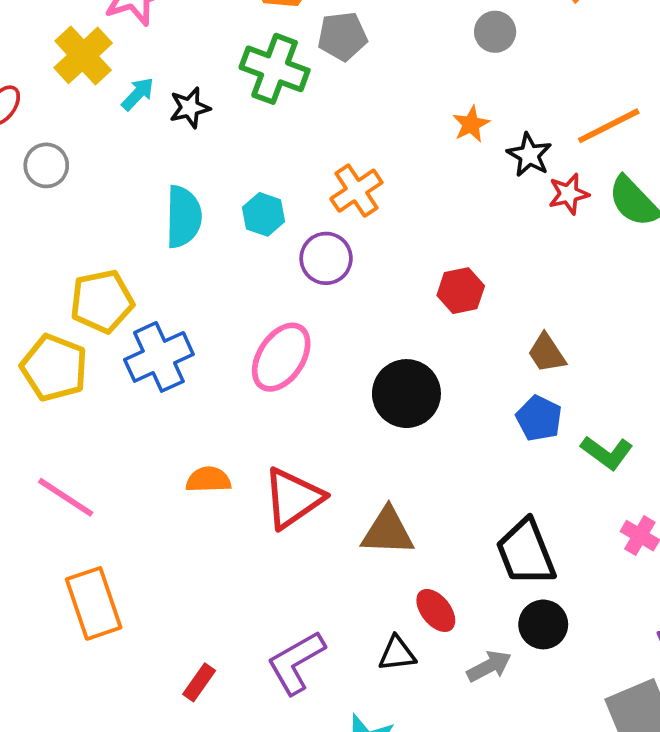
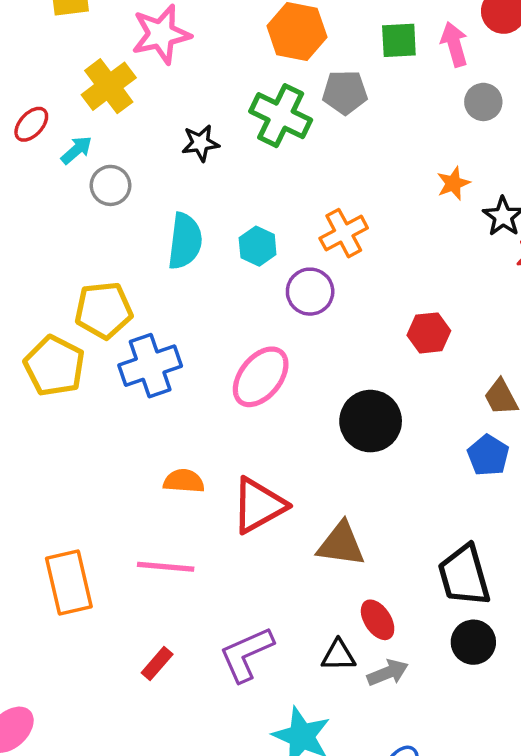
cyan arrow: (138, 94) -> (76, 150), moved
gray circle: (46, 165) -> (111, 185), moved
pink line: (66, 497) -> (166, 567), moved, turned -34
gray arrow: (489, 666) -> (388, 673), moved

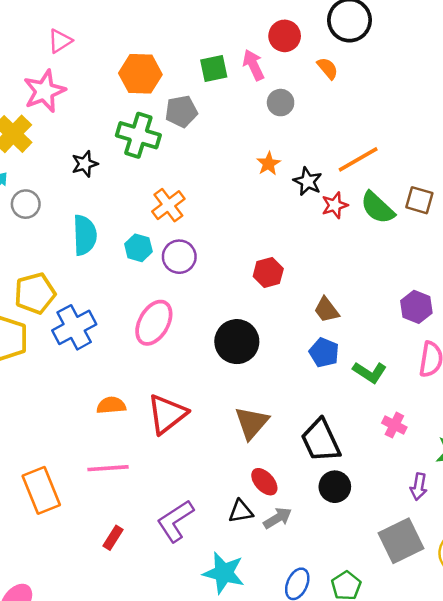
orange cross: (344, 233) -> (168, 205), moved
cyan hexagon: (258, 246) -> (138, 248), moved
brown triangle: (341, 544) -> (252, 423), moved, turned -48

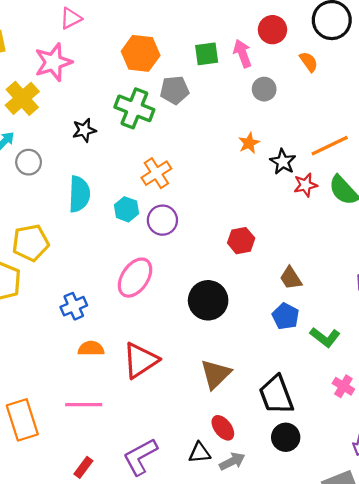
blue cross: (74, 327) -> (74, 306), moved, size x0.7

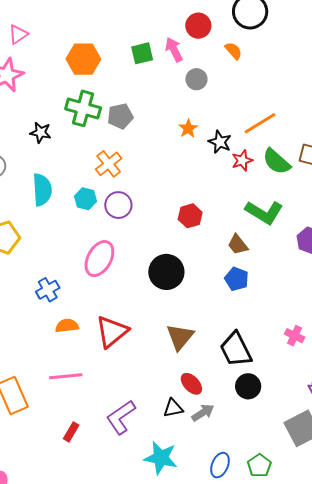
gray pentagon: (175, 90) -> (120, 116), moved
black star: (84, 130) -> (41, 132), turned 30
green L-shape: (325, 337) -> (264, 212), moved, size x1.4

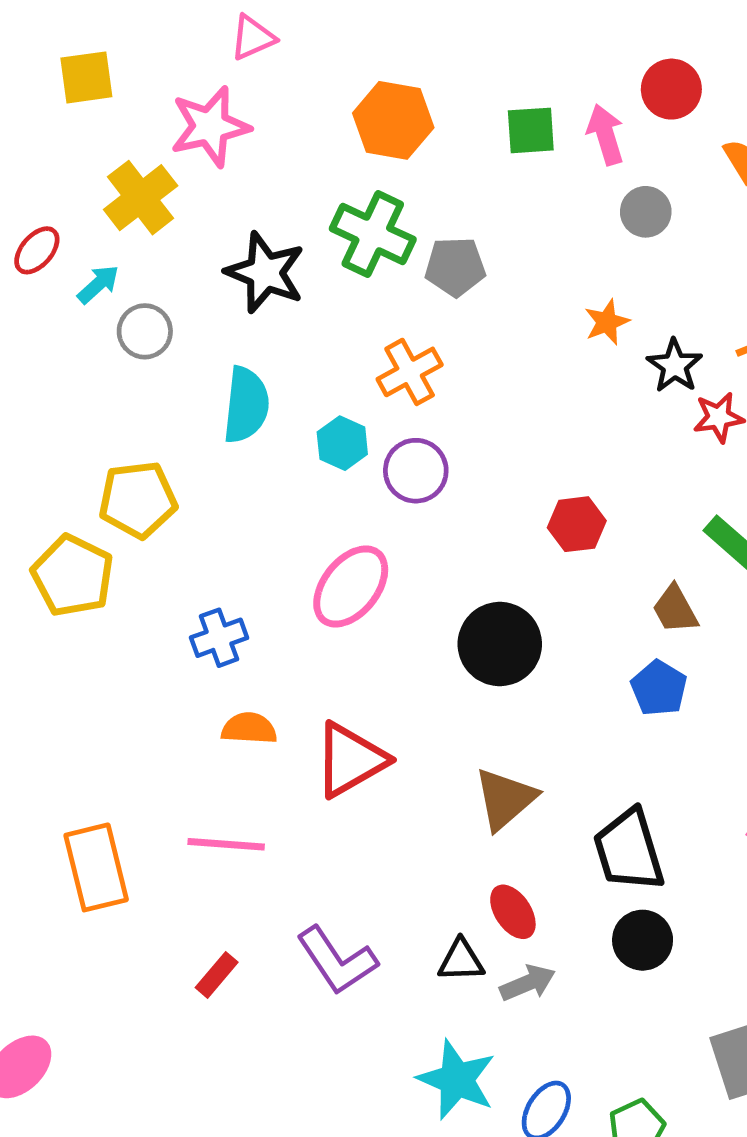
black star: (41, 132) -> (265, 273), size x1.6
purple L-shape: (121, 417) -> (337, 961), turned -99
cyan star: (161, 458) -> (457, 1080), moved

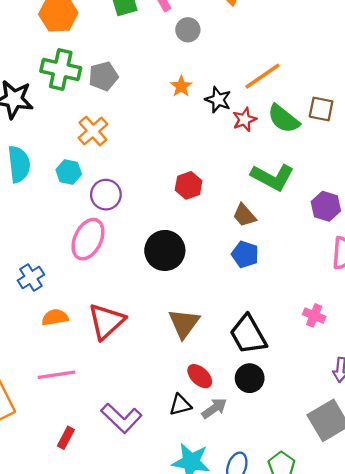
purple circle: (416, 471) -> (106, 195), moved
black circle: (643, 940) -> (250, 378), moved

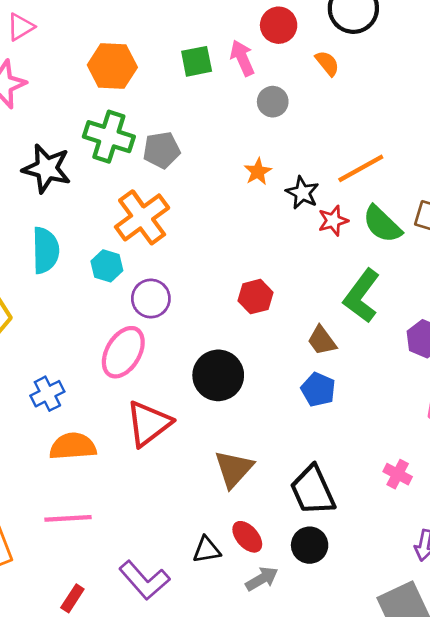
orange cross: (93, 131) -> (142, 217), size x1.4
green L-shape: (273, 177) -> (362, 296), turned 93
orange semicircle: (55, 317) -> (73, 446), size x1.4
red triangle: (106, 321) -> (149, 424), moved
black triangle: (180, 405) -> (207, 550), moved

